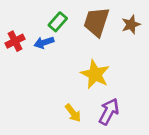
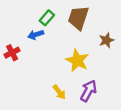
brown star: (131, 25) -> (106, 40), moved
red cross: (15, 41) -> (12, 53), moved

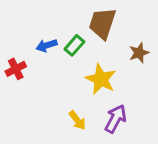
green rectangle: (47, 18) -> (74, 45), moved

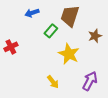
blue arrow: (47, 45) -> (32, 13), moved
purple arrow: (116, 119) -> (90, 81), moved

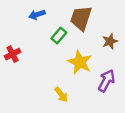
purple arrow: (90, 81) -> (106, 81), moved

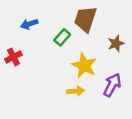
blue arrow: (37, 15) -> (29, 24), moved
yellow arrow: (61, 95) -> (76, 91), moved, turned -56

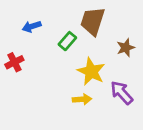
purple arrow: (112, 85) -> (122, 93), turned -70

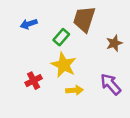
red cross: (14, 62) -> (34, 81), moved
yellow star: (91, 71) -> (64, 65), moved

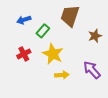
green rectangle: (61, 37) -> (43, 31), moved
red cross: (34, 81) -> (24, 54), moved

